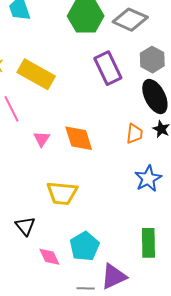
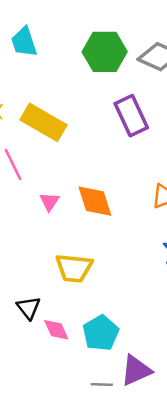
pink diamond: (49, 257) -> (56, 330), moved

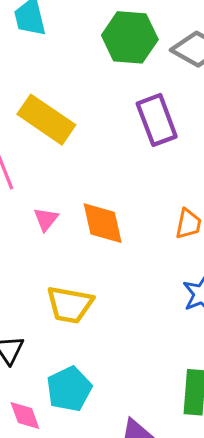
pink diamond: (56, 330) -> (25, 415), moved
cyan pentagon: (101, 333) -> (69, 389), moved

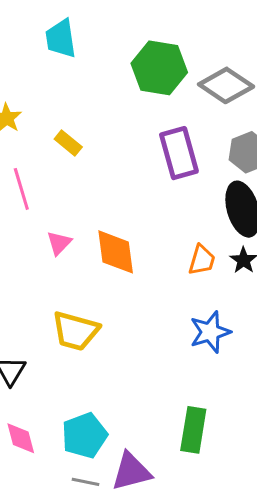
yellow rectangle: (46, 120) -> (68, 143), size x0.5
cyan pentagon: (69, 389) -> (84, 435), moved

